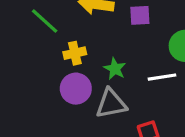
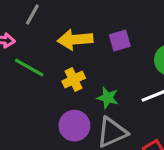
yellow cross: (75, 53) -> (74, 80), moved

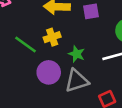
green line: (29, 67) -> (25, 45), moved

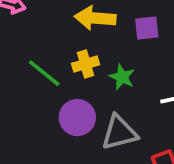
green star: (77, 54) -> (122, 77), moved

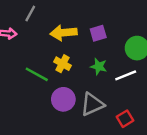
yellow cross: (86, 64) -> (63, 64), turned -35
green star: (122, 77) -> (99, 66), moved

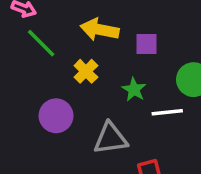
green line: (37, 74) -> (41, 43), moved
purple circle: (63, 99) -> (56, 116), moved

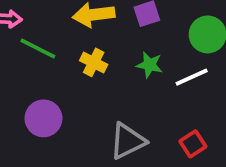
purple circle: (56, 116) -> (43, 118), moved
gray triangle: (110, 138) -> (127, 141), moved

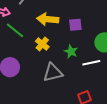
gray triangle: (127, 141) -> (53, 73), moved

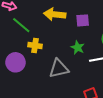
yellow cross: (42, 44) -> (35, 45), moved, turned -32

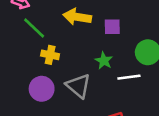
purple circle: (15, 62) -> (42, 89), moved
gray triangle: (59, 69) -> (78, 86), turned 50

